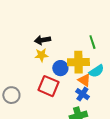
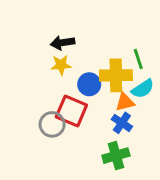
green line: (92, 42) -> (138, 59), moved
orange triangle: (84, 80) -> (125, 102), turned -48
gray circle: (11, 95) -> (52, 124), moved

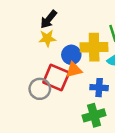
black arrow: (62, 43) -> (49, 19), turned -42
orange triangle: (125, 102) -> (74, 70), moved
blue cross: (122, 123) -> (99, 88), turned -30

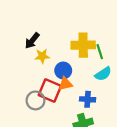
black arrow: (49, 19) -> (32, 41), moved
yellow cross: (94, 47) -> (83, 45), moved

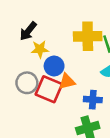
blue circle: (63, 71) -> (54, 66), moved
gray circle: (35, 100) -> (27, 83), moved

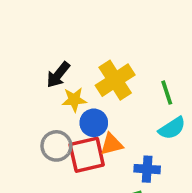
yellow cross: (88, 36) -> (115, 80), moved, turned -32
red square: (49, 89) -> (87, 155), turned -36

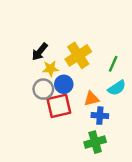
green line: (167, 93) -> (113, 64), turned 42
orange triangle: (112, 144) -> (91, 99), moved
gray circle: (56, 146) -> (43, 89), moved

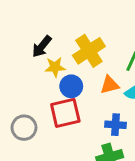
gray circle: (43, 89) -> (24, 128), moved
orange triangle: (91, 99) -> (110, 85), moved

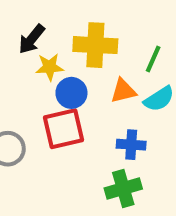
yellow cross: (89, 51) -> (95, 45), turned 36

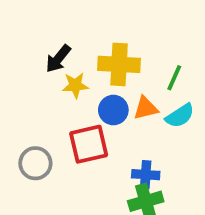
blue circle: (71, 93) -> (113, 110), moved
blue cross: (131, 145) -> (146, 175), moved

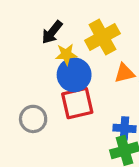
yellow cross: (119, 64) -> (102, 37), turned -32
blue circle: (113, 110) -> (74, 75), moved, size x1.4

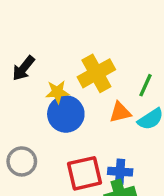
black arrow: (52, 32) -> (23, 68), moved
red square: (77, 103) -> (84, 173), moved

